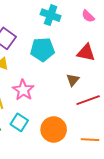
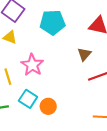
orange circle: (54, 129) -> (48, 106), moved, size x0.6

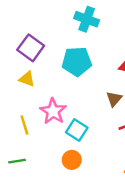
cyan square: (28, 99) -> (77, 130), moved

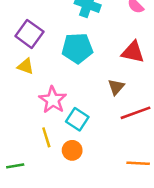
yellow line: (24, 125) -> (46, 137), moved
green line: (17, 161) -> (15, 166), moved

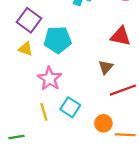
cyan pentagon: (77, 48) -> (58, 40), moved
cyan square: (77, 119) -> (70, 107), moved
orange circle: (72, 150) -> (103, 123), moved

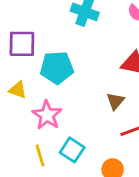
purple square: (29, 20) -> (22, 44), turned -35
yellow triangle: (26, 49) -> (18, 90), moved

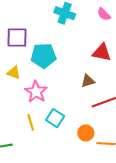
brown triangle: (115, 101) -> (88, 81), turned 32

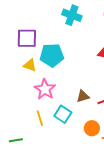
yellow triangle: (14, 73) -> (30, 65), moved
brown triangle: (88, 81) -> (83, 96), moved

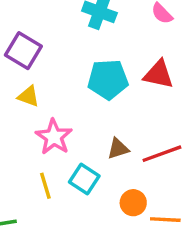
purple square: (27, 38) -> (23, 51), turned 30
cyan pentagon: (52, 55) -> (108, 79), moved

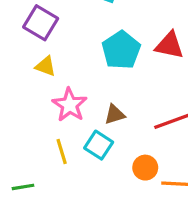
cyan pentagon: (108, 79) -> (121, 50), turned -30
brown triangle: (118, 149) -> (115, 114), moved

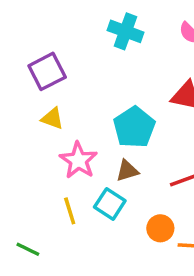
purple square: (41, 23) -> (47, 71), turned 32
cyan pentagon: (121, 50) -> (134, 127), moved
green line: (23, 187) -> (28, 249), turned 35

